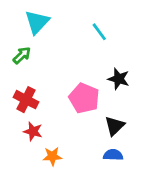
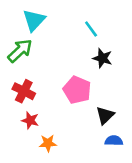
green arrow: (22, 55) -> (20, 51), size x1.5
black star: (119, 79) -> (102, 58), moved
blue semicircle: (113, 155) -> (114, 141), moved

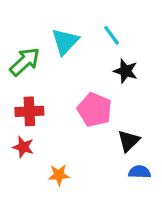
cyan triangle: (34, 20) -> (65, 42), moved
red cross: (24, 91) -> (29, 111), turned -30
red star: (30, 120) -> (23, 147), moved

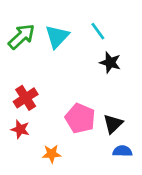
green arrow: (25, 62) -> (22, 37), moved
pink pentagon: (95, 110) -> (80, 118), moved
red cross: (29, 111) -> (26, 98), turned -30

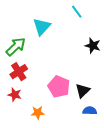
cyan line: (98, 31) -> (77, 12), moved
green arrow: (22, 37) -> (16, 47), moved
black star: (110, 62) -> (93, 46), moved

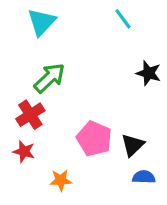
cyan triangle: (42, 27) -> (42, 22), moved
green arrow: (16, 47) -> (50, 78), moved

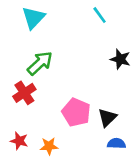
red star: (24, 151) -> (19, 141), moved

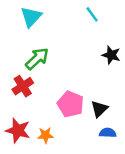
red star: (19, 141) -> (18, 130), size x1.5

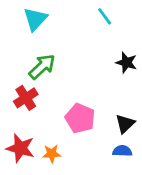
black triangle: (99, 109) -> (125, 124), moved

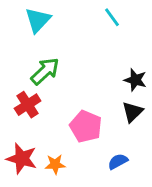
black star: (126, 63) -> (135, 80), moved
black triangle: (125, 124) -> (132, 112), moved
blue semicircle: (122, 151) -> (118, 161), moved, turned -30

